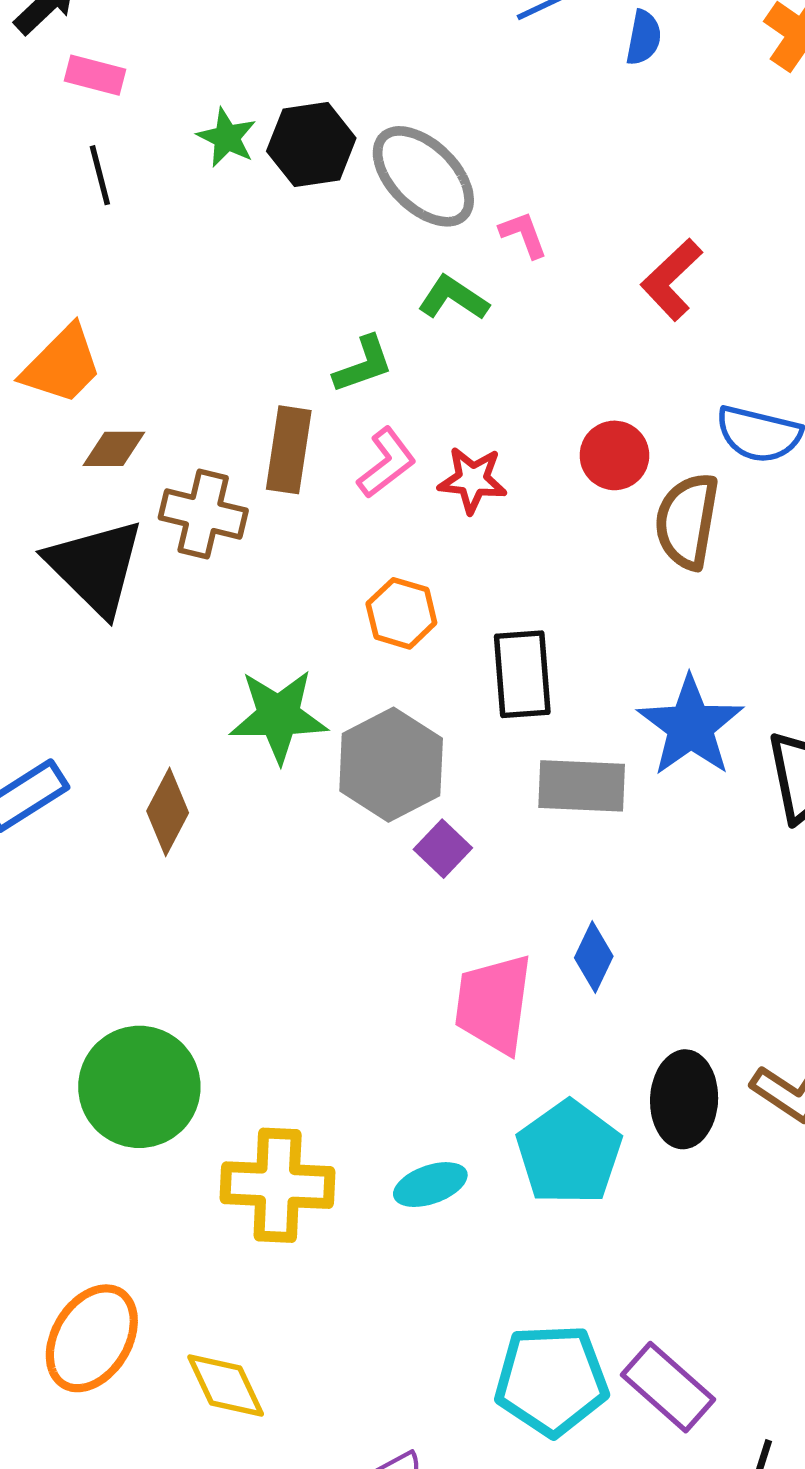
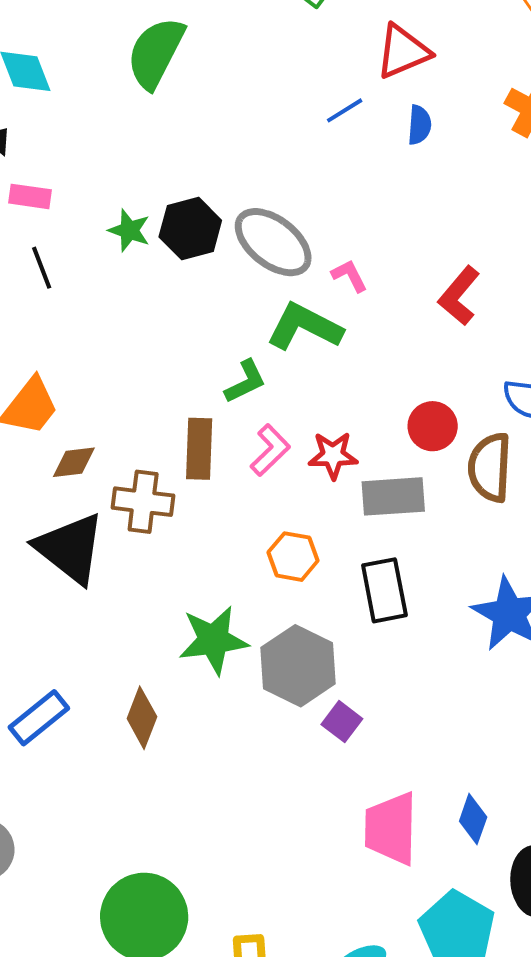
green L-shape: (453, 298) -> (304, 327), size x1.5
gray rectangle: (582, 786) -> (393, 496), moved
blue diamond: (594, 957) -> (473, 819), moved

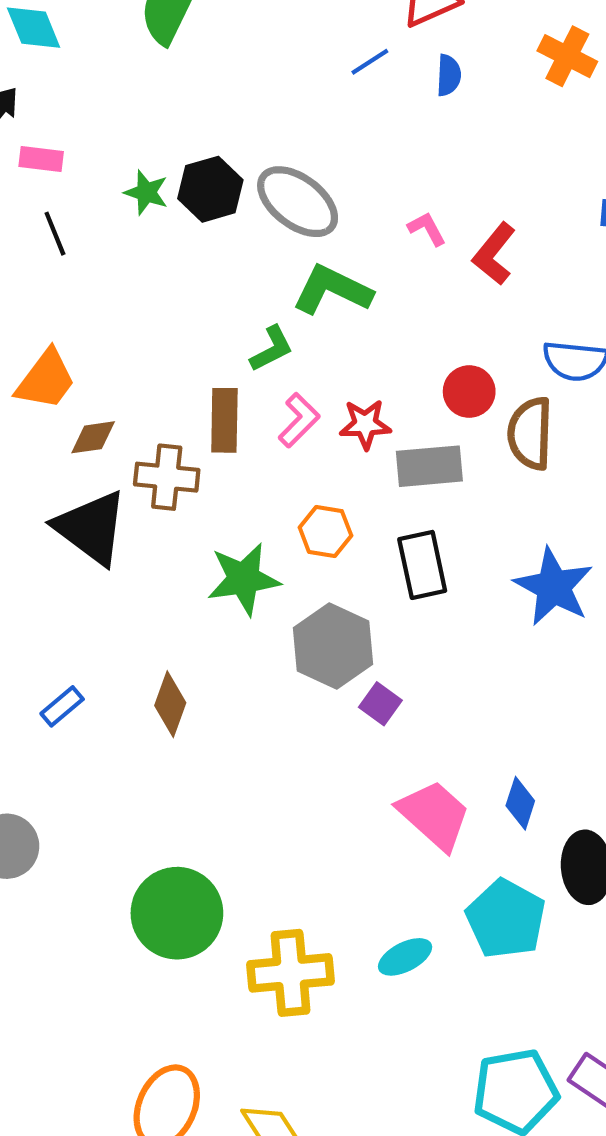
pink L-shape: (349, 276) -> (427, 229), moved
green star: (213, 640) -> (244, 579), moved
blue rectangle: (39, 718) -> (62, 706), size x0.7
pink trapezoid: (391, 828) -> (434, 815), turned 132

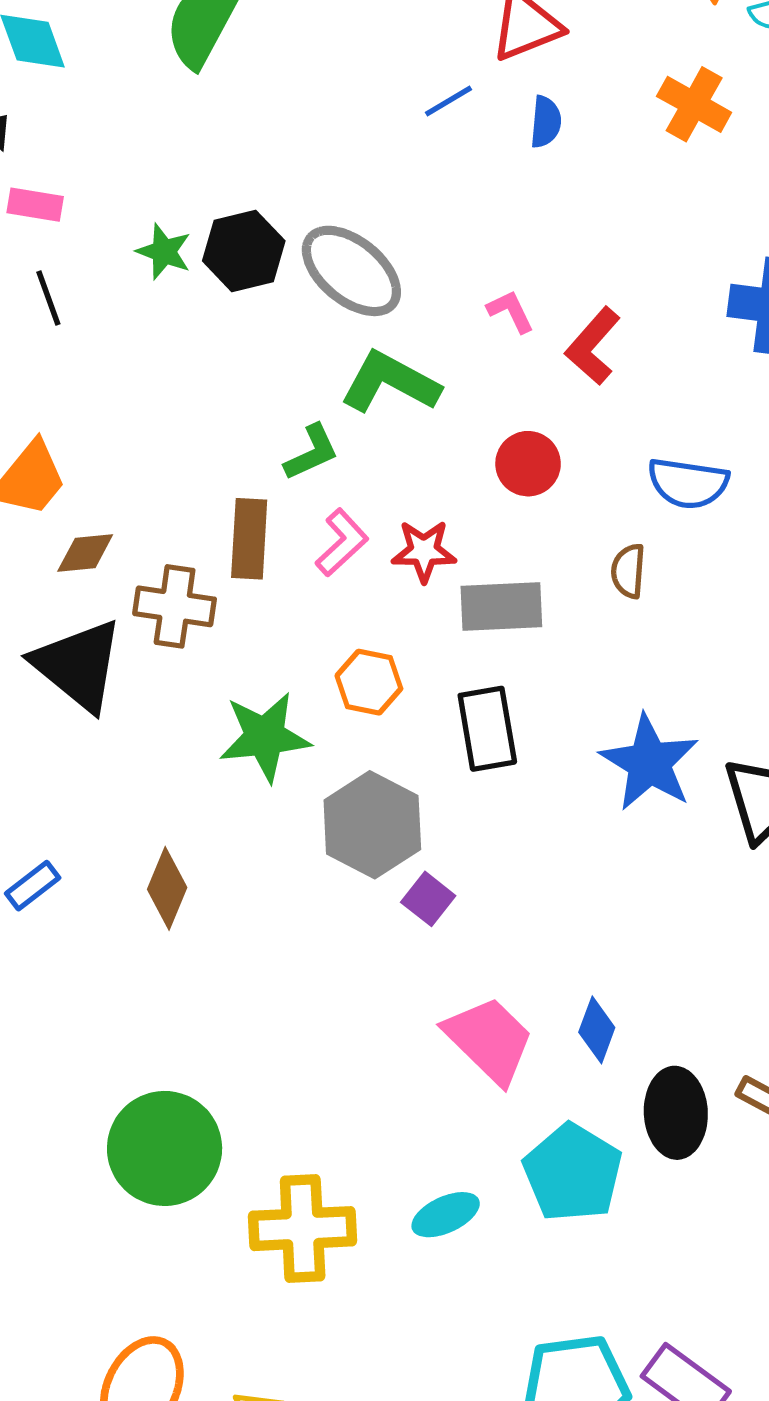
red circle: (469, 392) -> (528, 464), moved
brown semicircle: (530, 433) -> (628, 571), size x0.6

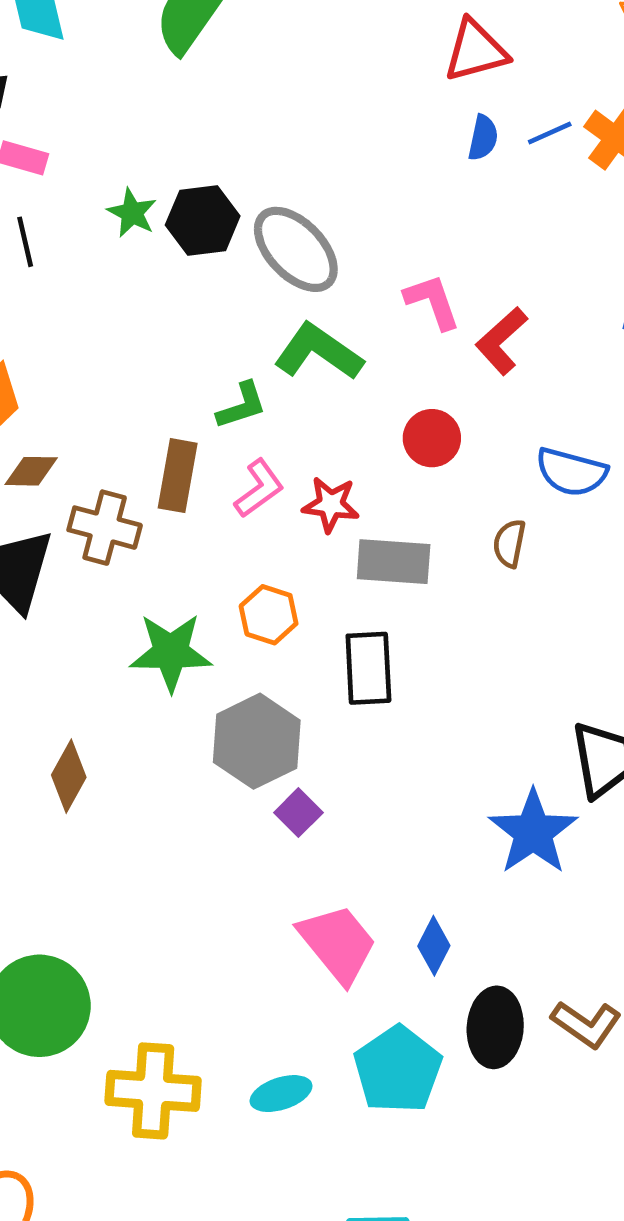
blue line: (448, 101) -> (550, 133), moved
pink L-shape: (511, 311) -> (432, 302), size x1.4
blue star: (649, 763) -> (533, 832), moved

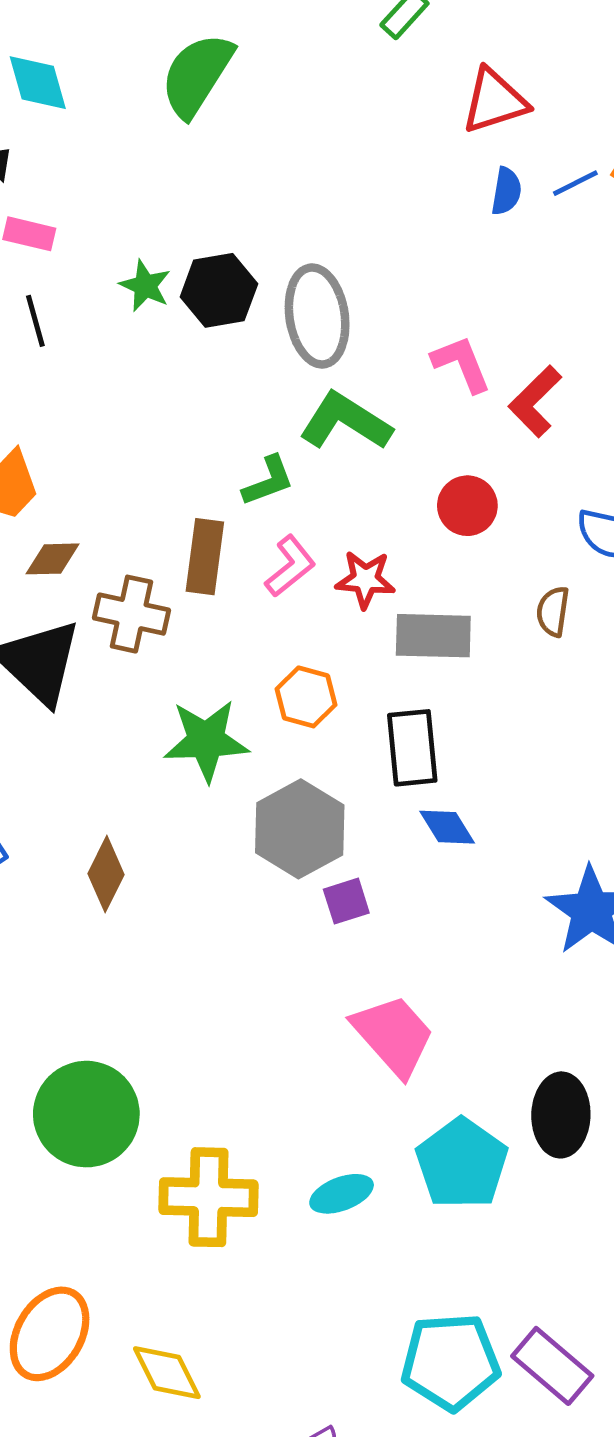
gray ellipse: (296, 249) -> (317, 316), turned 38
purple square: (298, 813) -> (346, 901), turned 30
blue diamond: (434, 946) -> (447, 827), moved, turned -56

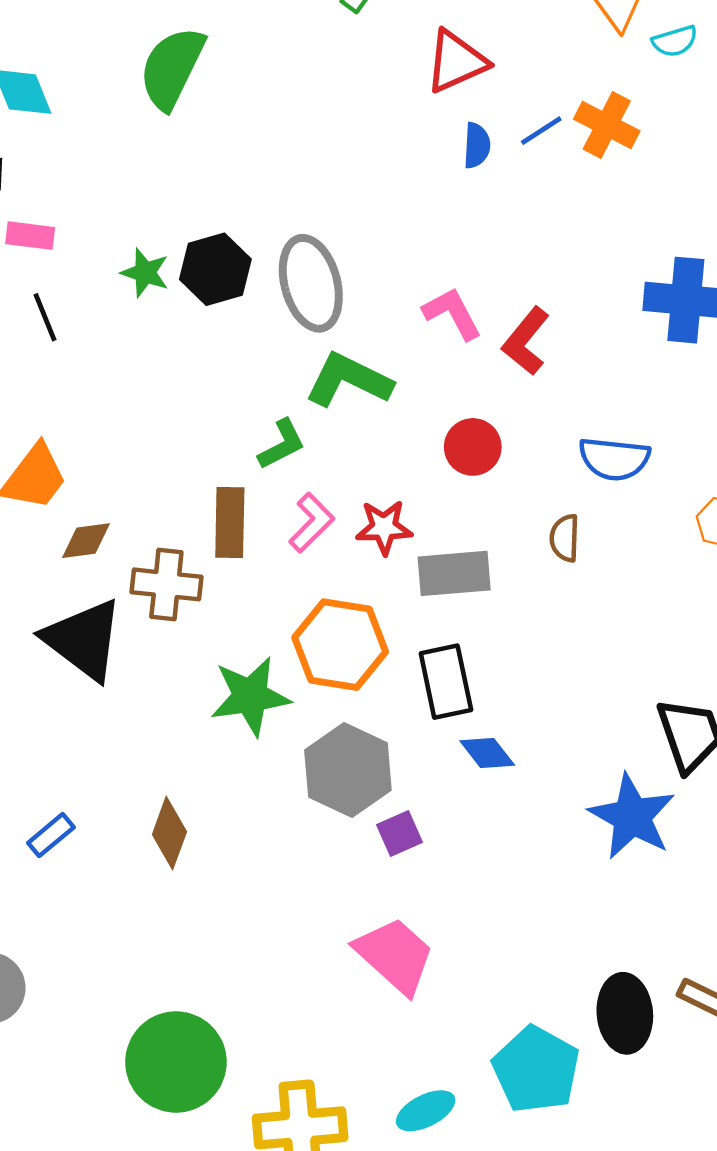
orange hexagon: (306, 697) -> (340, 645), size x1.6
pink trapezoid: (393, 1035) -> (395, 955), moved

